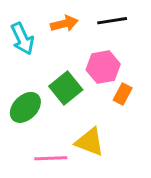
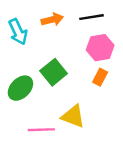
pink hexagon: (103, 67) -> (100, 48), moved

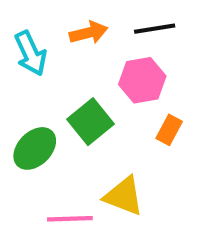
pink hexagon: (100, 48) -> (142, 80), moved

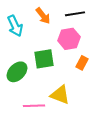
orange arrow: (88, 33) -> (43, 16), turned 66
green square: (91, 122) -> (44, 59), turned 30

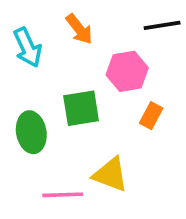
black line: (75, 14) -> (162, 25), moved
green ellipse: (17, 72) -> (31, 132), turned -55

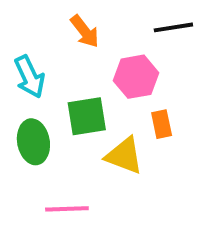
cyan arrow: (28, 47) -> (30, 77), moved
orange rectangle: (151, 116) -> (162, 124), turned -40
yellow triangle: (110, 175) -> (124, 156), moved

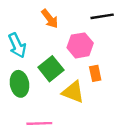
green square: (87, 116) -> (51, 69), turned -30

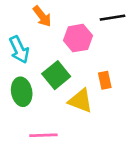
orange arrow: (50, 19) -> (42, 16), moved
pink hexagon: (80, 45) -> (78, 38), moved

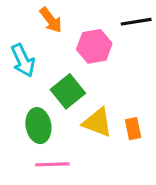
orange rectangle: (105, 80) -> (133, 129), moved
green ellipse: (22, 92) -> (38, 126), moved

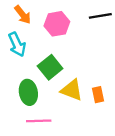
orange arrow: (51, 20) -> (23, 15), moved
pink hexagon: (94, 46) -> (57, 24), moved

